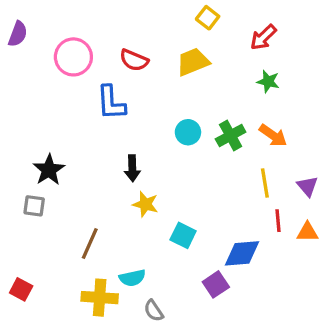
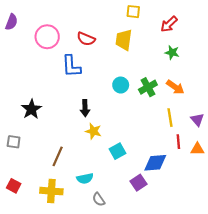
yellow square: (208, 18) -> (133, 12), turned -32
yellow trapezoid: (193, 62) -> (124, 40), turned -60
gray square: (34, 206) -> (14, 142), moved
cyan square: (183, 235) -> (118, 151), turned 35
yellow cross: (100, 298) -> (51, 191), moved

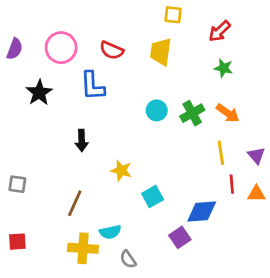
purple semicircle: (11, 22) -> (15, 49), moved
black arrow: (85, 108) -> (82, 140), moved
black star: (31, 109) -> (39, 93), moved
red square: (14, 186) -> (17, 242), turned -32
yellow cross: (51, 191) -> (83, 248), moved

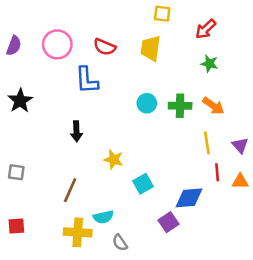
black star: (39, 93) -> (20, 101), moved
green cross: (192, 113) -> (180, 106), turned 30

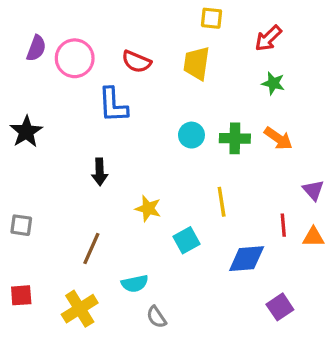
purple semicircle: (14, 46) -> (36, 48), moved
yellow line: (207, 143) -> (222, 202), moved
purple square: (169, 222) -> (280, 307), moved
yellow cross: (78, 232) -> (80, 309), moved, turned -36

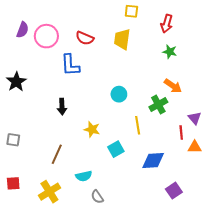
red arrow: (268, 38) -> (167, 24), turned -30
cyan circle: (191, 135) -> (119, 94), moved
green cross: (235, 138) -> (158, 105), moved, turned -30
red line: (283, 225) -> (181, 133), moved

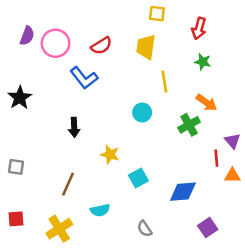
red semicircle: (85, 38) -> (101, 46), turned -54
blue L-shape: (70, 65) -> (84, 78), turned -35
yellow line: (138, 125) -> (164, 82), moved
gray semicircle: (97, 197) -> (145, 229), moved

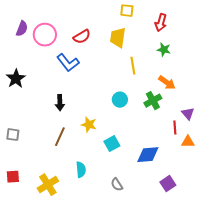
cyan circle: (142, 112) -> (120, 100), moved
brown line: (68, 184) -> (60, 137), moved
cyan semicircle: (100, 210) -> (81, 170), turned -84

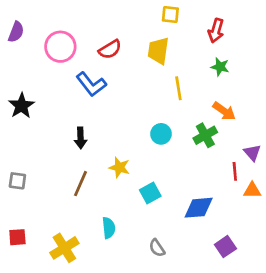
purple semicircle: (22, 29) -> (16, 32), moved

